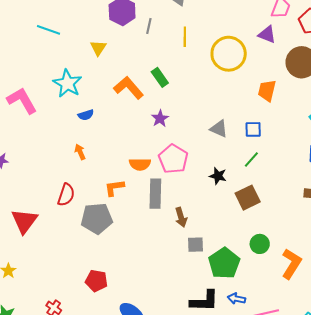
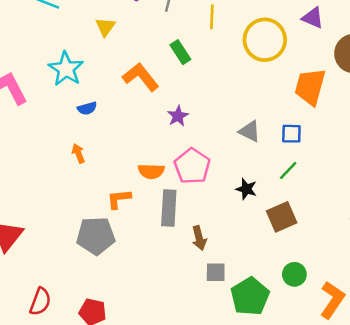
green rectangle: (160, 77) -> (180, 52), moved
orange trapezoid: (267, 91) -> (310, 87), size x1.4
red semicircle: (66, 195) -> (40, 302), moved

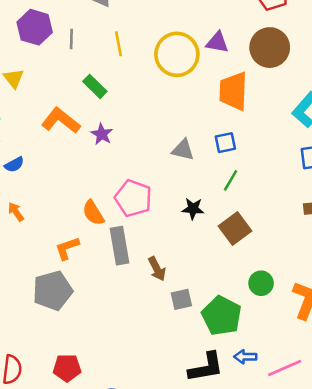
purple triangle: (313, 18) -> (217, 42), moved
purple star: (178, 116) -> (102, 134), moved
orange semicircle: (151, 171) -> (93, 213), turned 70

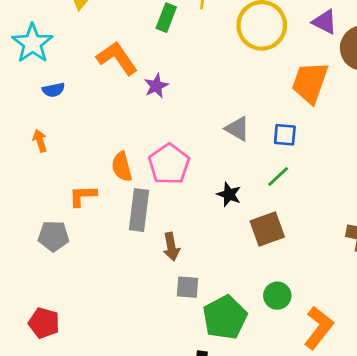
purple triangle: (217, 42) -> (325, 22), moved
green rectangle: (95, 86) -> (166, 18), moved, turned 50
gray pentagon: (53, 291) -> (53, 236), size x0.7

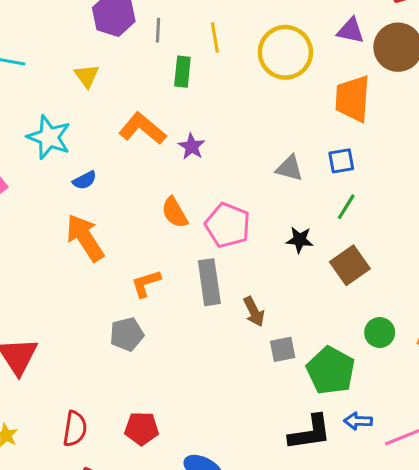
orange arrow: (40, 141) -> (85, 238), size x2.0
orange semicircle: (122, 167) -> (175, 213), moved

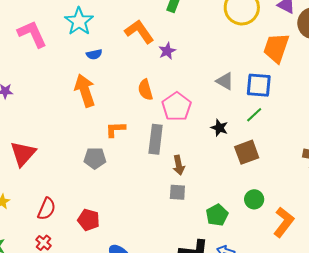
blue square: (341, 161) -> (259, 85), size x1.5
gray square: (283, 349) -> (177, 192), moved
green pentagon: (331, 371) -> (217, 215), size x0.7

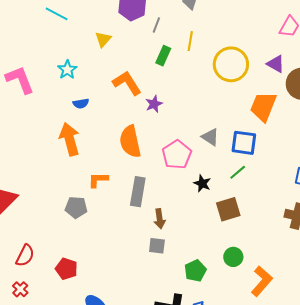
cyan star: (79, 21) -> (67, 70), size x0.7
orange semicircle: (145, 90) -> (130, 141), size x1.5
pink pentagon: (177, 107) -> (177, 155), moved

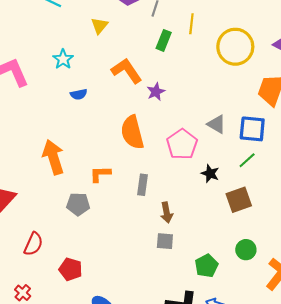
orange arrow: (70, 139) -> (53, 157), moved
gray rectangle: (138, 192) -> (142, 185), size x0.7
red semicircle: (25, 256) -> (33, 244), moved

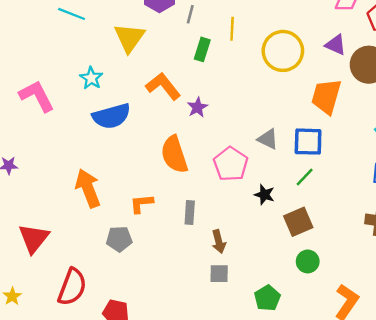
yellow triangle: (99, 26) -> (129, 38), size x1.6
blue semicircle: (79, 94) -> (111, 116), size x2.0
red semicircle: (33, 244) -> (72, 287), size x1.4
green circle: (246, 250) -> (308, 261), moved

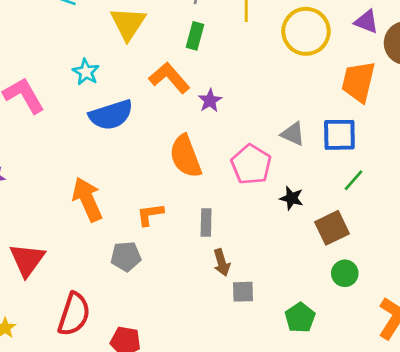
green rectangle: (202, 49) -> (195, 36), moved
green line: (305, 177) -> (354, 180), moved
brown arrow: (219, 242) -> (222, 263), moved

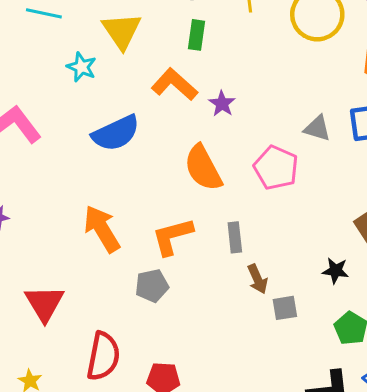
cyan star: (86, 72) -> (81, 67), moved
black star: (292, 198) -> (336, 271), moved
orange L-shape: (150, 214) -> (172, 236), size x1.4

